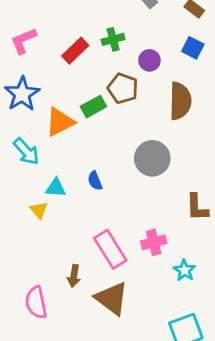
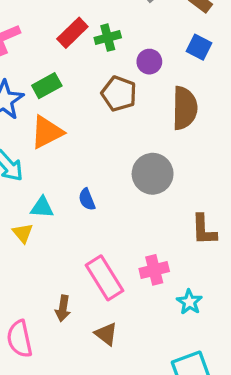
red rectangle: (75, 51) -> (72, 33), moved
green rectangle: (93, 107) -> (47, 86), moved
brown triangle: (112, 298) -> (106, 334), size x0.6

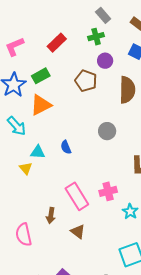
green cross: (108, 38) -> (96, 37), moved
gray circle: (153, 174) -> (107, 131), size x0.7

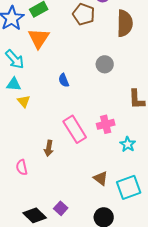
orange triangle: (41, 105) -> (39, 38), turned -30
cyan triangle: (38, 152) -> (14, 84), moved
brown triangle: (78, 232) -> (101, 178), moved
pink semicircle: (24, 235) -> (22, 167), size x0.7

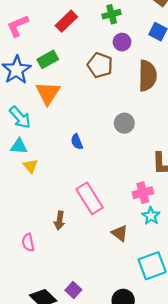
pink cross: (106, 124) -> (143, 193), moved
brown triangle: (101, 178) -> (120, 233), moved

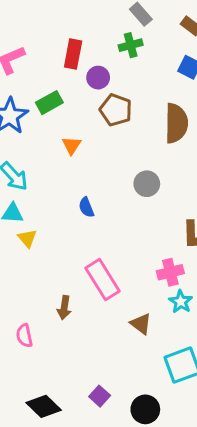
red rectangle: (66, 21) -> (73, 54), turned -35
purple circle: (122, 42) -> (98, 78), moved
orange triangle: (48, 93) -> (72, 145), moved, size x0.6
purple square: (73, 290) -> (100, 396), moved

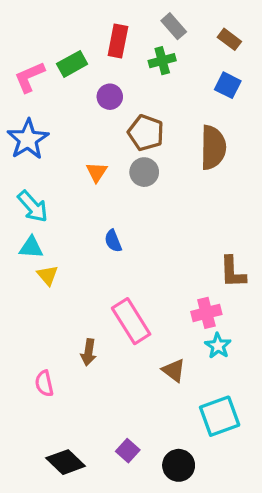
red rectangle: (73, 54) -> (118, 41), moved
purple circle: (98, 78) -> (110, 97), moved
green rectangle: (49, 103) -> (72, 64), moved
gray circle: (147, 184) -> (144, 172), moved

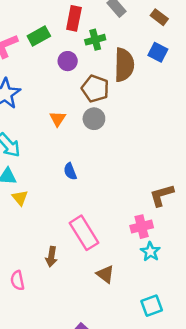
green cross: (162, 61) -> (95, 40), moved
brown semicircle: (213, 147) -> (124, 65), moved
brown L-shape: (233, 272) -> (162, 195), turned 76
brown triangle: (174, 370) -> (105, 274), moved
cyan square: (220, 416) -> (152, 306), size x0.7

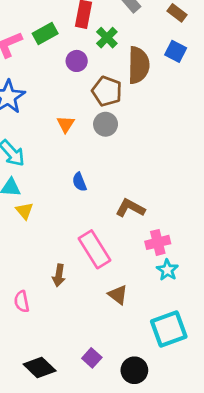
green cross: (95, 40) -> (107, 38), turned -30
brown L-shape: (162, 195) -> (130, 208), moved, turned 44
cyan square: (152, 306) -> (169, 329), size x1.5

